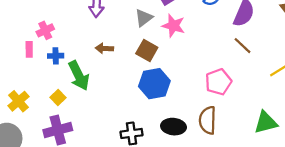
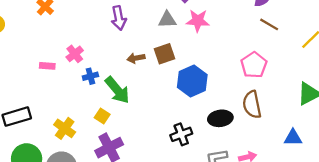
gray triangle: (144, 18) -> (167, 20), turned 48
pink rectangle: (29, 49) -> (47, 66), moved, turned -72
brown square: (147, 51) -> (165, 54), moved, turned -35

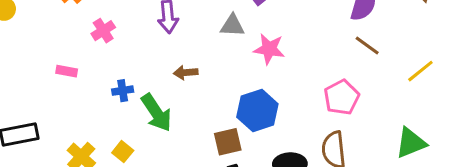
pink star: (198, 21) -> (269, 49), moved
pink cross: (75, 54) -> (103, 31), moved
brown square: (165, 54) -> (228, 142), moved
yellow square: (102, 116) -> (123, 152), moved

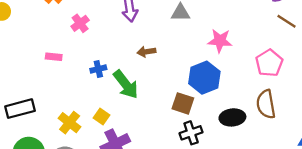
pink star: (269, 49) -> (220, 41), moved
brown square: (228, 142) -> (183, 103), turned 35

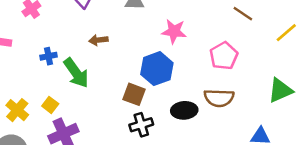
brown semicircle: (266, 104) -> (219, 98), turned -80

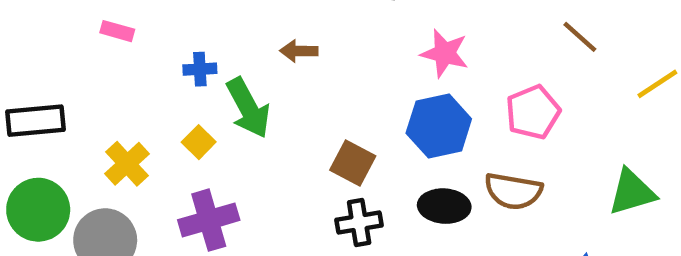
blue hexagon: (157, 69) -> (439, 126), moved
yellow square: (50, 105) -> (199, 142), moved

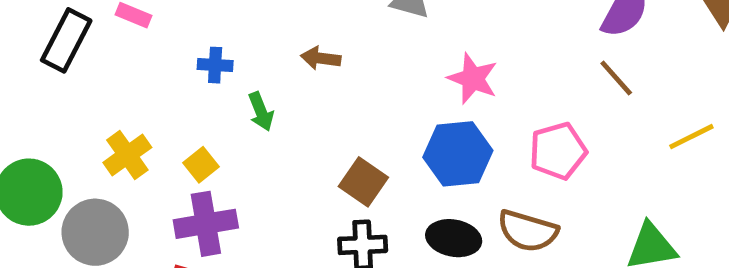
green arrow: (248, 108) -> (261, 111), size x0.6
black rectangle: (36, 121) -> (66, 40), moved, turned -64
yellow square: (199, 142) -> (201, 165), moved

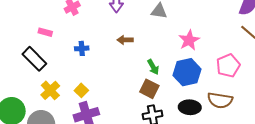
black rectangle: (66, 40) -> (34, 59), moved, turned -65
pink star: (473, 79) -> (189, 40), turned 30
green arrow: (261, 111) -> (153, 67), moved

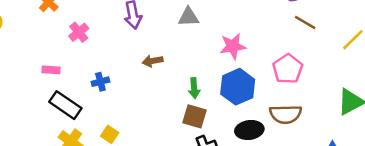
pink star: (189, 40) -> (233, 46), turned 30
black rectangle: (34, 59) -> (65, 105), moved
green arrow: (153, 67) -> (194, 88), turned 35

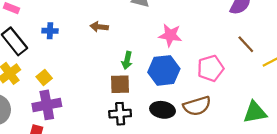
brown line: (305, 22) -> (246, 44), moved
brown semicircle: (286, 114) -> (197, 106), turned -32
brown square: (195, 116) -> (120, 84), turned -35

